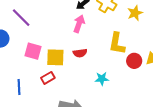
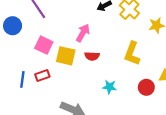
pink arrow: (79, 24) -> (83, 33), moved
red circle: (134, 61) -> (146, 87), moved
red rectangle: (48, 78) -> (42, 76), moved

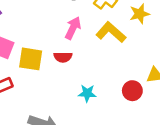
pink arrow: (83, 33) -> (73, 28), moved
yellow L-shape: (132, 53) -> (111, 32), moved, turned 115

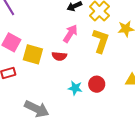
yellow L-shape: (111, 32) -> (101, 41), turned 60
red circle: (132, 91) -> (97, 84), moved

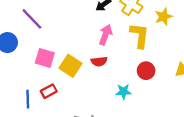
yellow square: (33, 54) -> (71, 66), turned 30
red circle: (97, 84) -> (146, 71), moved

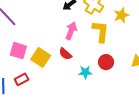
red semicircle: (99, 61) -> (65, 54), turned 48
cyan star: (123, 92) -> (85, 72), moved

